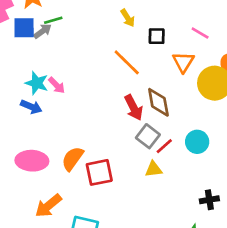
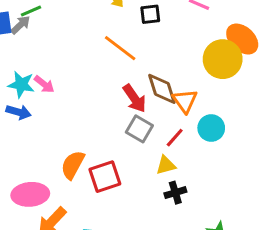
orange triangle: (183, 62) -> (185, 101), moved
gray square: (148, 136) -> (139, 129), moved
pink ellipse: (32, 161) -> (30, 194), moved
black cross: (209, 200) -> (175, 193), moved

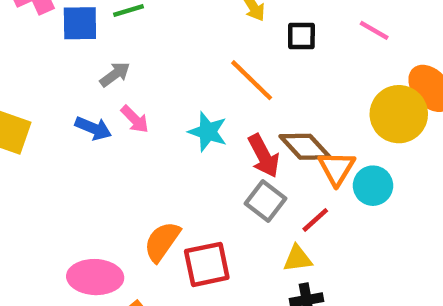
gray arrow: (21, 25) -> (115, 74), moved
cyan star: (21, 84) -> (208, 132), moved
brown diamond: (162, 89) -> (305, 147), turned -32
blue arrow: (19, 112) -> (93, 128), moved
cyan circle: (211, 128) -> (373, 186), moved

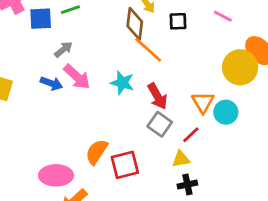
pink arrow: (135, 119) -> (77, 77), size x1.5
brown diamond: (305, 147) -> (135, 24), moved, turned 52

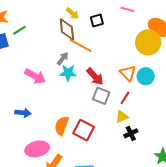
gray arrow: (63, 49) -> (63, 59), moved
blue arrow: (51, 83) -> (23, 113), moved
red square: (125, 165) -> (84, 130), turned -35

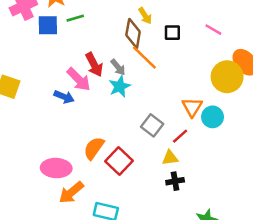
gray arrow: (63, 59) -> (118, 67), turned 88
cyan star: (68, 73) -> (120, 86), turned 30
red arrow: (95, 77) -> (94, 65), moved
blue arrow: (23, 113) -> (64, 97), moved

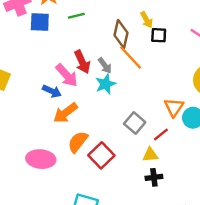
yellow arrow: (145, 16) -> (146, 20), moved
green line: (75, 18) -> (76, 16), moved
orange arrow: (71, 192) -> (65, 113), moved

